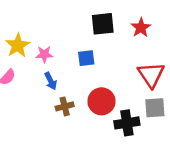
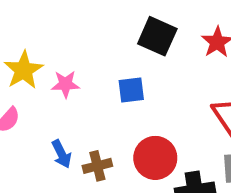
black square: (103, 24) -> (157, 36), turned 30
blue arrow: (51, 81) -> (61, 154), moved

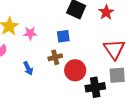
brown cross: (97, 166) -> (55, 57), moved

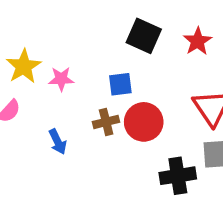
red circle: (75, 70) -> (144, 122), moved

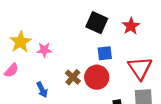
blue square: (120, 84) -> (105, 53), moved
brown cross: (106, 122) -> (73, 77), turned -35

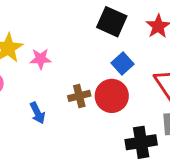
blue square: (105, 53) -> (123, 63), turned -35
brown cross: (73, 77) -> (79, 96), turned 35

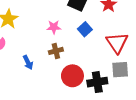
pink star: (41, 59) -> (54, 27), moved
red circle: (112, 96) -> (72, 76), moved

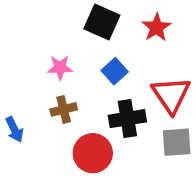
black cross: (97, 82) -> (127, 119), moved

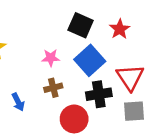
blue square: (115, 71) -> (90, 60), size x1.6

